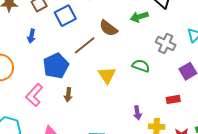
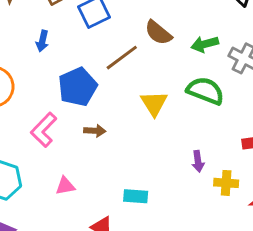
green arrow: (139, 17) -> (205, 44), moved
green semicircle: (141, 66) -> (205, 91), size x1.4
brown arrow: (68, 95) -> (95, 131), turned -96

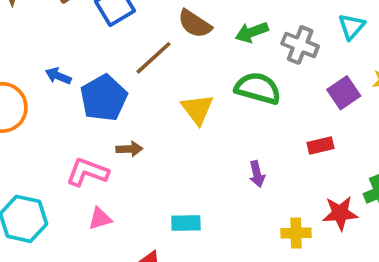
blue arrow: (42, 41) -> (58, 76), moved, turned 105
pink L-shape: (44, 130) -> (87, 172), moved, turned 72
yellow cross: (226, 183) -> (296, 233), moved

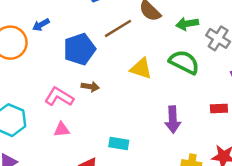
blue arrow: (58, 76) -> (41, 25), moved, turned -63
yellow triangle: (197, 109) -> (141, 69), turned -45
purple arrow: (257, 174) -> (173, 120), size x1.5

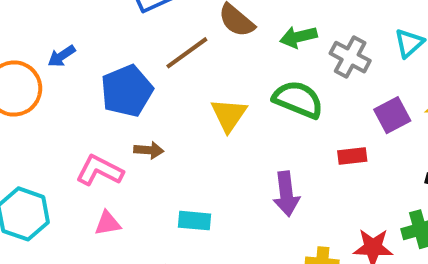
yellow triangle: (141, 69) -> (229, 115), turned 50
red rectangle: (219, 108) -> (352, 156), moved
cyan rectangle: (119, 143) -> (194, 221), moved

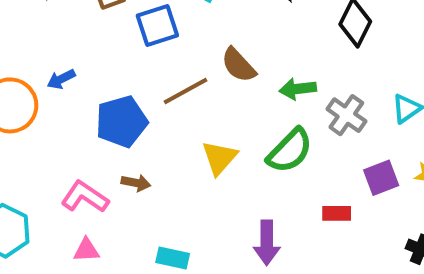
green semicircle: (298, 99) -> (290, 151), turned 105

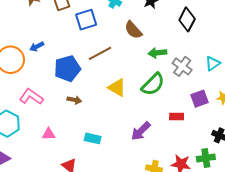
brown semicircle: (238, 65) -> (133, 30), moved
yellow triangle: (219, 158) -> (117, 88), turned -42
pink L-shape: (85, 197) -> (31, 97), moved
purple arrow: (267, 243) -> (141, 131), turned 45

